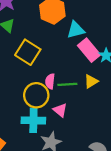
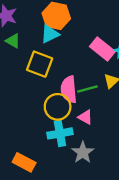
cyan triangle: (76, 30) -> (50, 34), moved
pink semicircle: (50, 81) -> (69, 89), size x1.6

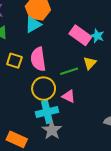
yellow square: (40, 64) -> (14, 61), moved, size x0.7
pink semicircle: (69, 89) -> (38, 59), moved
gray star: (83, 152) -> (52, 130), moved

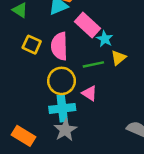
pink rectangle: (80, 35) -> (87, 25), moved
cyan star: (97, 36) -> (105, 39), moved

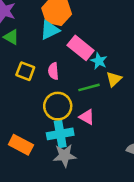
pink semicircle: (59, 46) -> (53, 71), size x0.6
gray star: (65, 130) -> (65, 156), turned 30
orange rectangle: (23, 136) -> (21, 145), moved

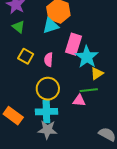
pink rectangle: (81, 48) -> (74, 44), turned 60
cyan star: (99, 61) -> (87, 57), size x1.6
green line: (89, 87) -> (89, 90), moved
pink triangle: (87, 117) -> (79, 101), moved, turned -32

